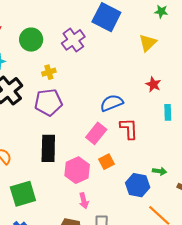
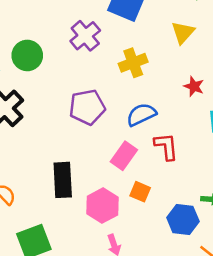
green circle: (31, 40) -> (27, 55), moved
yellow cross: (49, 72) -> (133, 63), moved, size x1.5
purple pentagon: (48, 102) -> (87, 107), moved
orange square: (107, 162) -> (140, 192), turned -35

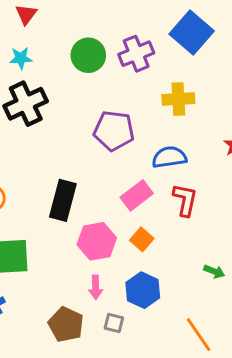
green circle: (27, 55) -> (88, 55), moved
blue hexagon: (183, 219) -> (143, 290), moved

